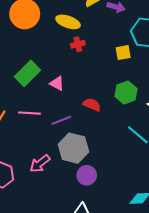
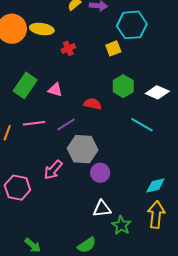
yellow ellipse: (68, 22) -> (42, 29), moved

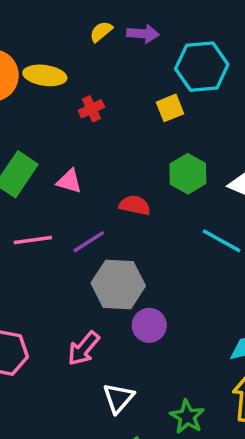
pink arrow: (53, 170) -> (84, 348), moved
white triangle: (102, 209) -> (118, 398), moved, turned -42

